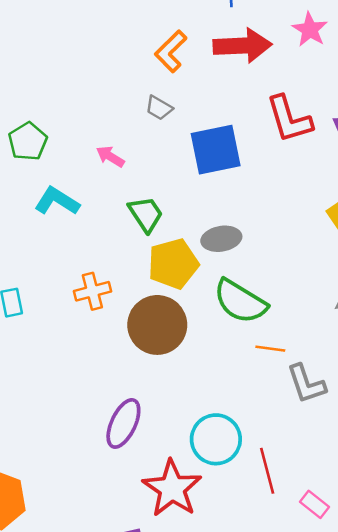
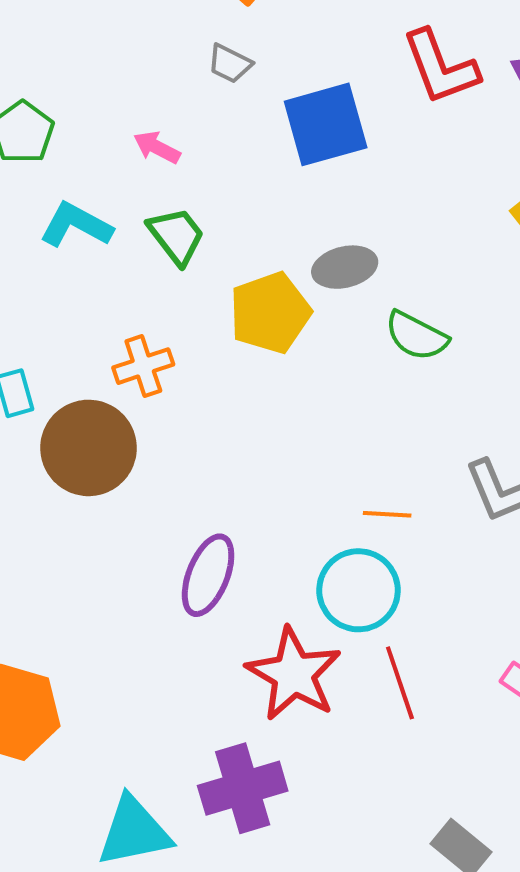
green trapezoid: (146, 214) -> (176, 236), moved
green semicircle: (240, 301) -> (416, 336), moved, size x0.7
brown circle: (157, 325) -> (89, 448), moved
orange line: (270, 349) -> (387, 514), moved
red line: (267, 471) -> (400, 683), moved

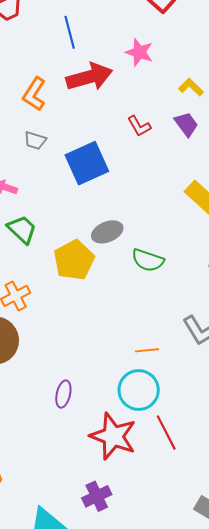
red L-shape: (440, 67) -> (139, 126), size x0.6
purple ellipse: (208, 575) -> (63, 394), size x0.7
purple cross: (243, 788) -> (97, 496), size x0.7

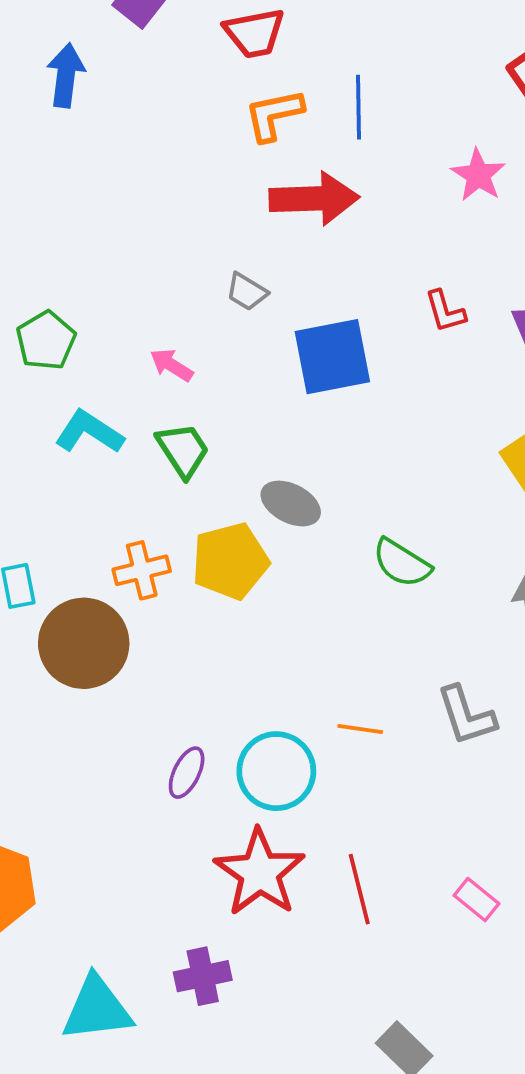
red arrow: (89, 77) -> (314, 199), moved
orange L-shape: (34, 94) -> (274, 115), moved, turned 32
gray ellipse: (107, 232) -> (291, 503), moved, turned 36
yellow pentagon: (74, 260) -> (230, 561), moved
cyan circle: (139, 390) -> (276, 771), moved

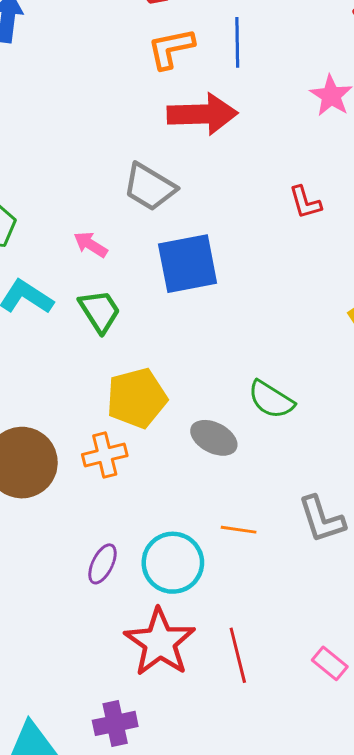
gray trapezoid: (247, 292) -> (150, 187), size x1.6
blue square: (332, 357) -> (188, 264), moved
gray ellipse: (291, 503) -> (214, 438), moved
orange cross: (142, 570) -> (105, 455), moved

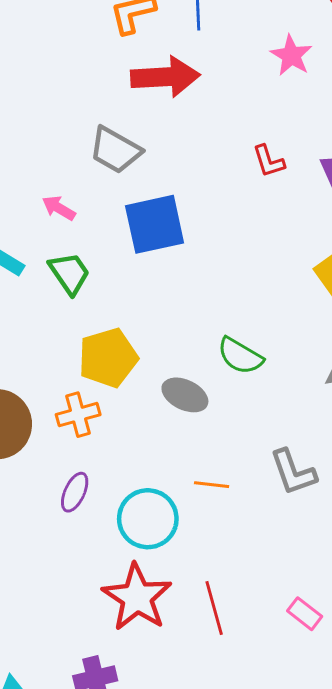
purple ellipse: (102, 564) -> (75, 492), moved

